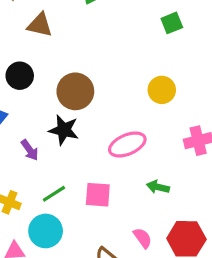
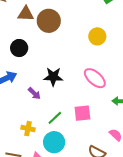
yellow circle: (162, 90) -> (97, 36), moved
brown circle: (75, 91) -> (49, 21), moved
pink ellipse: (127, 144) -> (95, 78), turned 75

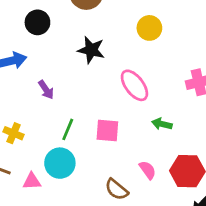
black star: (53, 77) -> (91, 50), moved
green line: (55, 118) -> (68, 129), turned -35
yellow cross: (28, 129) -> (13, 133), moved

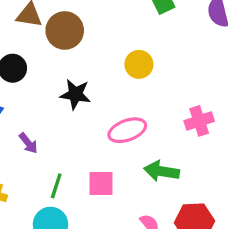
pink ellipse: (134, 85) -> (127, 130), turned -68
green arrow: (162, 124) -> (162, 171), size x1.5

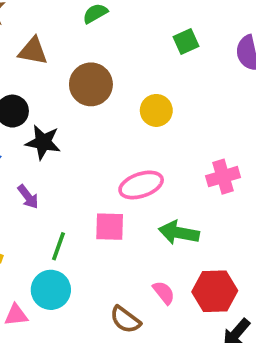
brown circle: (65, 30) -> (91, 84), moved
black star: (75, 94) -> (43, 142), moved
pink square: (101, 183) -> (110, 227), moved

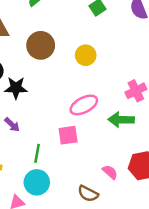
green arrow: (179, 233) -> (121, 120), moved

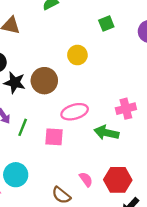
brown circle: (41, 45) -> (44, 81), moved
yellow circle: (86, 55) -> (77, 55), moved
green line: (37, 153) -> (23, 127), moved

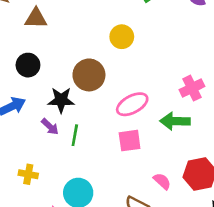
black star: (15, 83) -> (61, 100), moved
pink square: (54, 137) -> (130, 141), moved

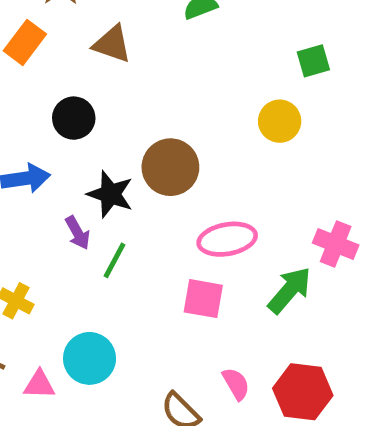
yellow circle: (122, 37) -> (280, 121), moved
pink cross: (192, 88) -> (336, 244), turned 30
green arrow: (175, 121) -> (290, 290), turned 112

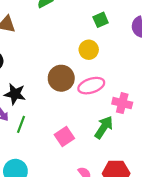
brown circle: (170, 167) -> (61, 78), moved
pink ellipse: (227, 239) -> (91, 86), moved
pink square: (203, 299) -> (64, 136), turned -36

